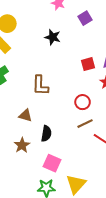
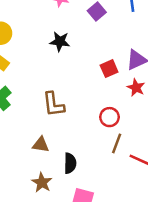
brown line: (85, 124) -> (117, 143), turned -35

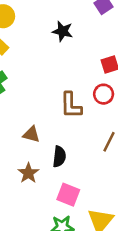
brown L-shape: (53, 104) -> (71, 105), moved
red circle: (109, 117) -> (104, 94), moved

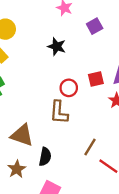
red circle: (104, 94) -> (69, 88), moved
brown triangle: (31, 134) -> (22, 135), size x1.5

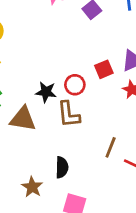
black star: (57, 47) -> (46, 92), moved
brown triangle: (22, 135) -> (23, 119), moved

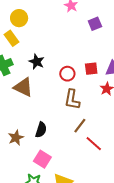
black star: (46, 92) -> (37, 62), moved
brown L-shape: (69, 114) -> (72, 99), moved

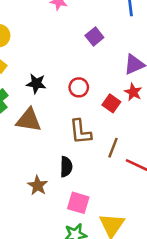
purple square: (95, 24) -> (94, 36), moved
red square: (91, 69) -> (111, 103), moved, turned -32
brown L-shape: (72, 99) -> (80, 132), moved

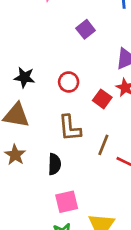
brown star: (38, 186) -> (15, 155), moved
pink square: (78, 203) -> (67, 202), turned -30

